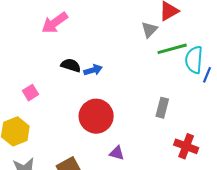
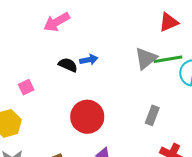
gray triangle: (149, 30) -> (146, 58), moved, size x1.4
blue arrow: (93, 70) -> (89, 60), moved

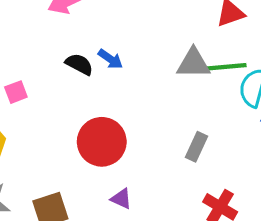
gray triangle: (146, 58) -> (193, 63), turned 35
blue arrow: (89, 60) -> (110, 59), turned 42

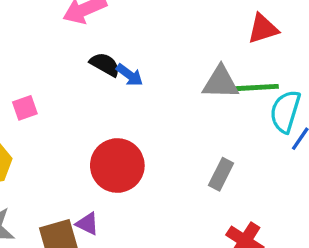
black semicircle: (79, 64) -> (105, 64), moved
purple triangle: (121, 199) -> (87, 224), moved

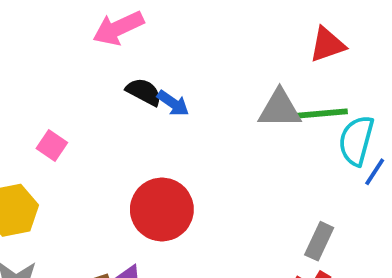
pink square: (25, 108) -> (52, 145), turned -35
gray rectangle: (221, 174) -> (319, 241), moved

